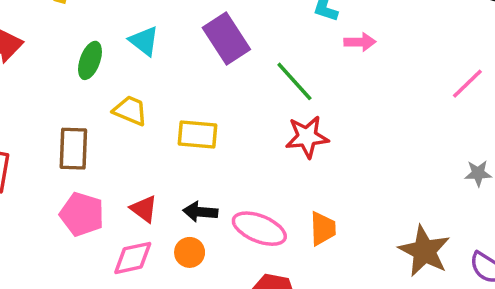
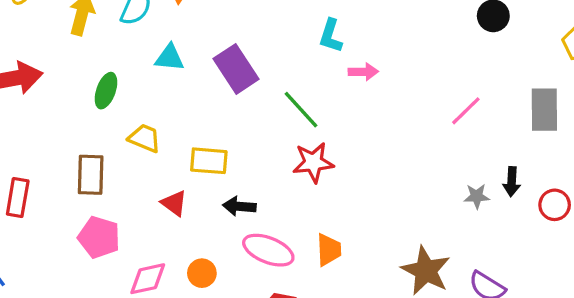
cyan triangle: (144, 41) -> (170, 58), moved, turned -32
red triangle: (144, 209) -> (174, 203), moved
black arrow: (200, 212) -> (239, 206), moved

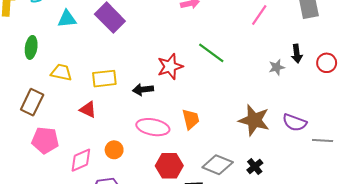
green line: (301, 110) -> (211, 53), moved
brown rectangle: (91, 175) -> (32, 102), turned 35
black arrow: (239, 206) -> (143, 90), moved

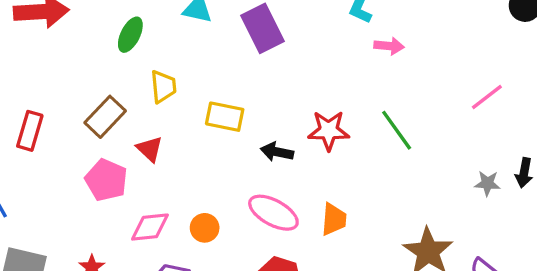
yellow trapezoid: (61, 72) -> (163, 87), turned 55
red triangle: (88, 109) -> (150, 149), moved

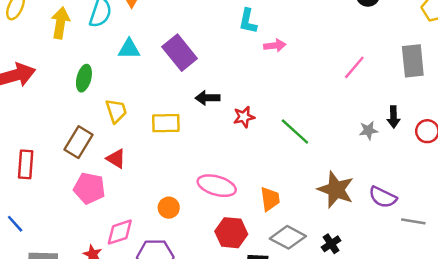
green line: (397, 130) -> (295, 132), moved
red star: (329, 131) -> (244, 117), size x0.7
black arrow: (277, 152) -> (207, 98), moved
orange trapezoid: (334, 219) -> (270, 199), moved
pink diamond: (150, 227) -> (120, 232), moved

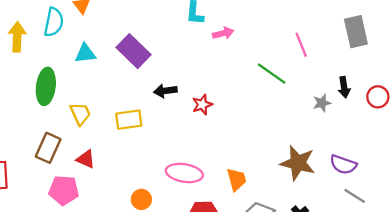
pink line: (354, 67) -> (301, 45), turned -55
green ellipse: (84, 78) -> (46, 86), size x1.4
green line: (295, 132) -> (272, 74), moved
gray line: (413, 221) -> (355, 196), moved, turned 30

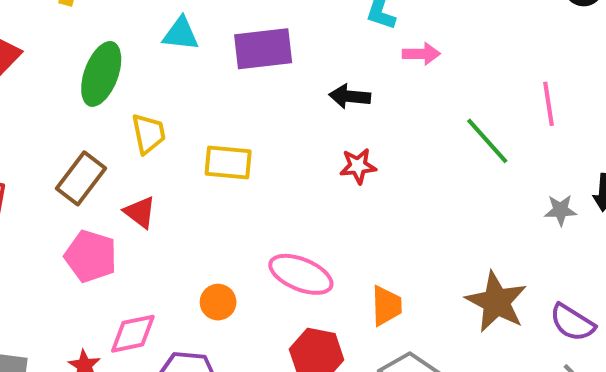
purple rectangle: (134, 51) -> (263, 49), turned -64
black arrow: (165, 91) -> (350, 96), moved

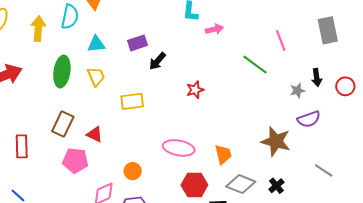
purple rectangle: (263, 49) -> (137, 43), size x0.7
black arrow: (350, 96) -> (157, 61), moved, turned -42
yellow trapezoid: (149, 134) -> (96, 76), moved
orange circle: (218, 302) -> (133, 171), moved
purple semicircle: (572, 323) -> (309, 119), moved, turned -40

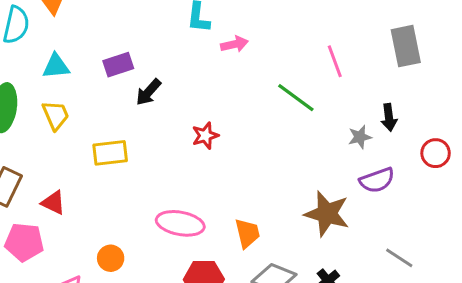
red circle: (345, 86) -> (436, 153), moved

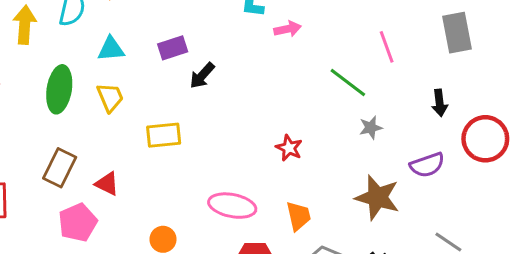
red star: (205, 136) -> (289, 148), moved, turned -30
gray star: (360, 137) -> (371, 128), moved
red circle: (436, 153) -> (485, 139), size x1.6
pink pentagon: (24, 242) -> (78, 222), turned -30

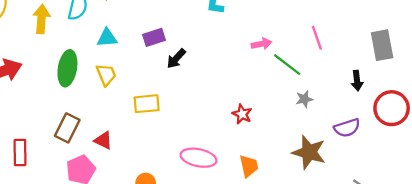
pink arrow: (288, 29) -> (261, 44), moved
gray rectangle: (457, 33) -> (382, 45), moved

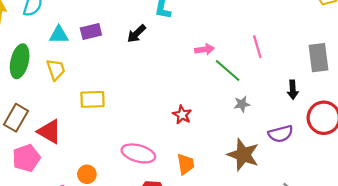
purple rectangle: (154, 37) -> (91, 31), moved
black arrow: (176, 59) -> (136, 34), moved
red triangle: (103, 140) -> (49, 132), size x1.4

